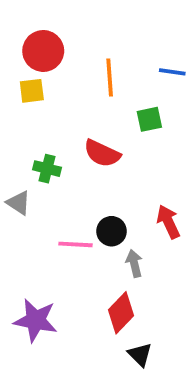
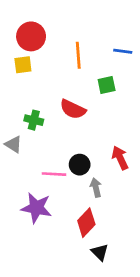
purple star: (36, 320) -> (36, 208), moved

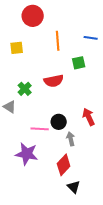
red circle: (31, 36) -> (33, 16), moved
red semicircle: (73, 109) -> (54, 81), turned -36
green cross: (34, 120) -> (25, 89), turned 32

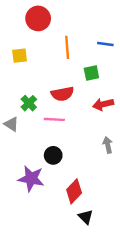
red arrow: (89, 117) -> (103, 104), moved, turned -78
black circle: (59, 122) -> (53, 155), moved
pink line: (40, 129) -> (54, 119), moved
gray arrow: (71, 139) -> (108, 145), moved

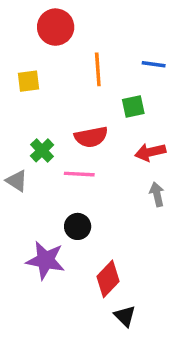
gray arrow: (108, 145) -> (157, 194), moved

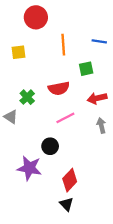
pink line: (79, 174) -> (65, 118), moved, turned -30
black triangle: (125, 316) -> (66, 204), moved

